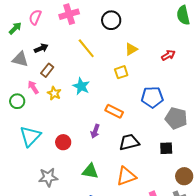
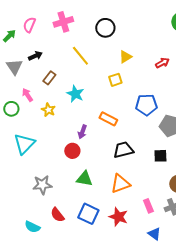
gray triangle: (20, 59) -> (14, 67), turned 42
brown rectangle: (47, 70) -> (49, 78), moved
yellow star: (54, 93) -> (48, 110), moved
purple arrow: (95, 131) -> (82, 132), moved
red circle: (63, 142) -> (72, 151), moved

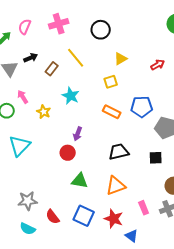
brown rectangle: (49, 78) -> (52, 69), moved
orange rectangle: (108, 119) -> (112, 112), moved
gray star: (42, 185) -> (28, 201), moved
blue triangle: (154, 234) -> (132, 236), moved

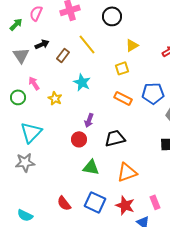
black trapezoid: (119, 152) -> (115, 138), moved
gray star: (28, 201) -> (25, 162), moved
pink rectangle: (144, 208) -> (155, 202), moved
cyan semicircle: (28, 229) -> (25, 215), moved

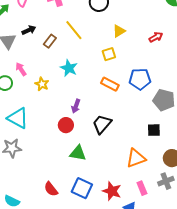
cyan triangle: (31, 132) -> (18, 118), turned -45
black trapezoid: (115, 138) -> (102, 124), turned -35
orange triangle: (127, 172) -> (136, 158), moved

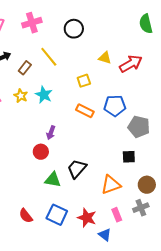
yellow triangle: (119, 31) -> (105, 58), moved, turned 48
red arrow: (156, 37) -> (131, 64), size x1.6
yellow star: (42, 84) -> (21, 96), moved
black trapezoid: (102, 124) -> (77, 169), moved

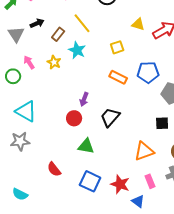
cyan star: (44, 95) -> (77, 50), moved
black trapezoid: (77, 169) -> (110, 117), moved
red semicircle: (26, 216) -> (54, 169), moved

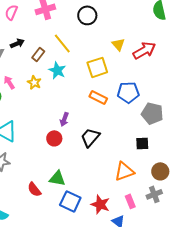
yellow triangle: (138, 24) -> (118, 44), turned 32
yellow square: (117, 47) -> (97, 67), size x1.5
green triangle: (86, 146) -> (57, 178), moved

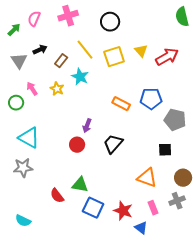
yellow square: (97, 67) -> (114, 57), moved
orange triangle: (124, 171) -> (147, 178), turned 40

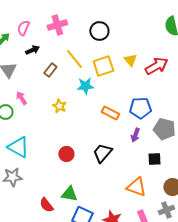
black arrow: (40, 50) -> (32, 50), moved
cyan star: (80, 77) -> (85, 86), moved, turned -30
yellow star: (57, 89) -> (59, 106), moved
purple arrow: (87, 126) -> (135, 135), moved

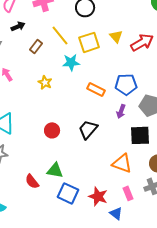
black square: (154, 159) -> (140, 135), size x1.5

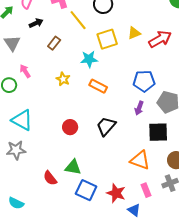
yellow line: (60, 35) -> (78, 20), moved
yellow triangle: (116, 36) -> (134, 33), turned 48
orange rectangle: (96, 89) -> (98, 86), moved

